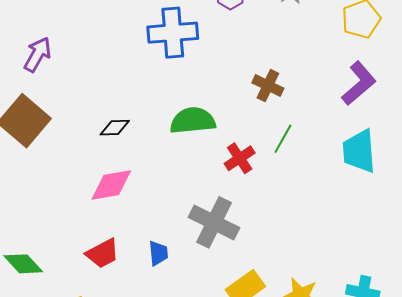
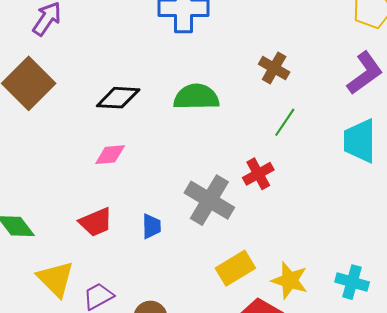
black diamond: (115, 128) -> (118, 98), size x1.4
red cross: (240, 158) -> (258, 174), moved
pink diamond: (111, 185) -> (110, 155), size x0.7

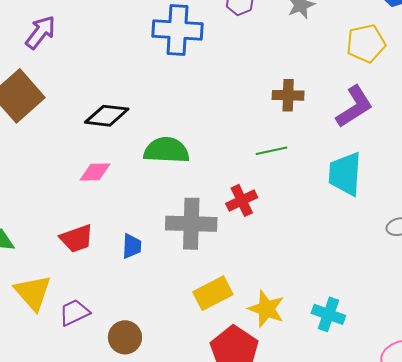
brown cross: (274, 68) -> (288, 95), moved, turned -32
green semicircle: (196, 97) -> (166, 150), moved
green line: (285, 122) -> (271, 151), turned 40
gray cross: (209, 200) -> (191, 224), turned -33

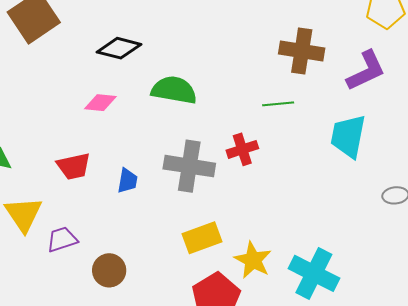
brown cross: (288, 95) -> (302, 51), size x1.4
cyan cross: (328, 314) -> (314, 273), size x1.5

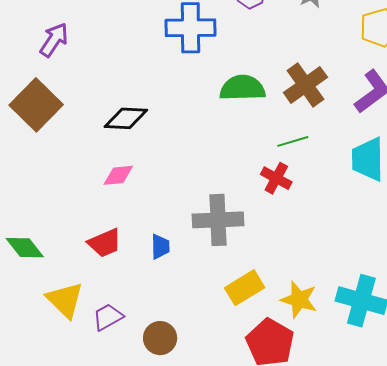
brown cross: (302, 51) -> (305, 85), turned -33
green semicircle: (174, 90) -> (242, 88), moved
red cross: (242, 149) -> (276, 178), moved, turned -32

